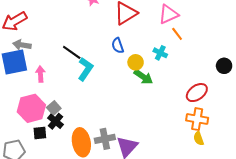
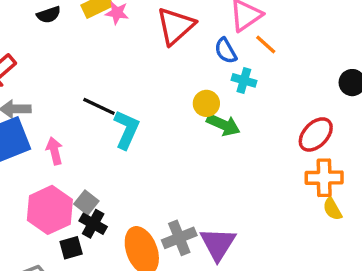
blue semicircle: (118, 46) -> (226, 51), moved

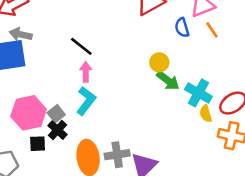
cyan cross: (244, 80) -> (198, 93), moved, size x1.5
cyan L-shape: (126, 129) -> (86, 101), moved
pink arrow: (54, 151) -> (86, 72), moved
yellow semicircle: (332, 209) -> (206, 114), moved

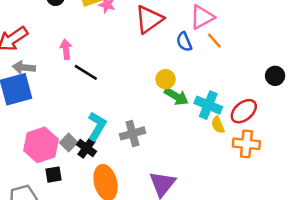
pink arrow: (86, 72) -> (66, 49), moved
black cross: (57, 130) -> (86, 148), moved
gray cross: (117, 155) -> (133, 133), moved

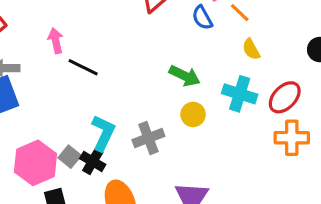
yellow circle: (166, 79) -> (193, 114), moved
green arrow: (176, 96) -> (185, 76), moved
yellow semicircle: (218, 125) -> (251, 49), moved

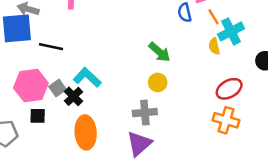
black line: (83, 67) -> (51, 47), moved, turned -30
cyan cross: (240, 94) -> (231, 31), moved, turned 30
cyan L-shape: (103, 133) -> (87, 77), turned -88
gray cross: (148, 138) -> (145, 113), moved

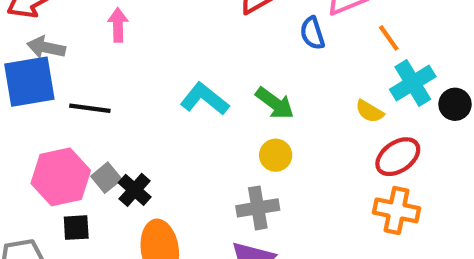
orange line: (213, 17) -> (389, 38), moved
cyan cross: (231, 31) -> (413, 83), moved
yellow semicircle: (214, 46) -> (370, 111), moved, turned -42
cyan L-shape: (87, 77) -> (205, 99), moved

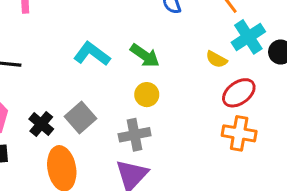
gray square: (106, 178) -> (81, 117), moved, size x1.4

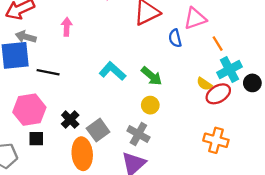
red ellipse: (239, 93) -> (218, 94), moved
gray square: (81, 117) -> (98, 130), moved
gray cross: (135, 135) -> (138, 134), turned 35

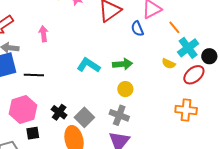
green arrow: (152, 76) -> (123, 64), turned -36
red ellipse: (218, 94) -> (194, 75), moved

